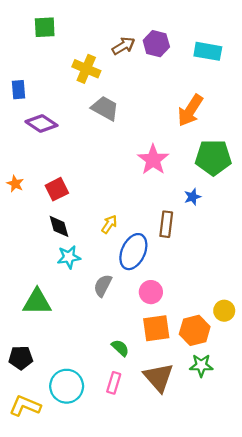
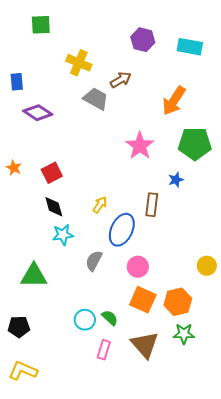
brown arrow: (124, 46) -> (121, 80), moved
yellow circle: (224, 311) -> (207, 266), moved
orange square: (156, 328) -> (143, 300), turned 32
cyan circle: (67, 386) -> (85, 320), moved, size x0.7

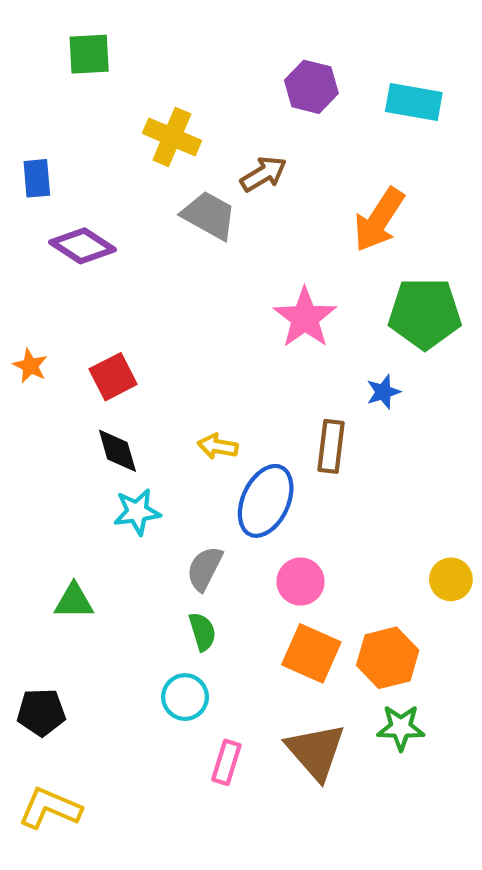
yellow arrow: (100, 205) -> (218, 446), turned -114
green triangle: (34, 276) -> (74, 601), size x0.7
green semicircle: (110, 318) -> (202, 632), moved, turned 30

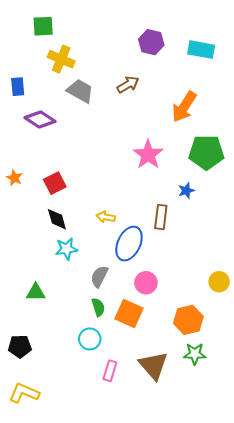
yellow cross: (172, 137) -> (61, 59), moved
gray trapezoid: (209, 215) -> (80, 91), moved
orange square: (311, 653) -> (129, 314), moved

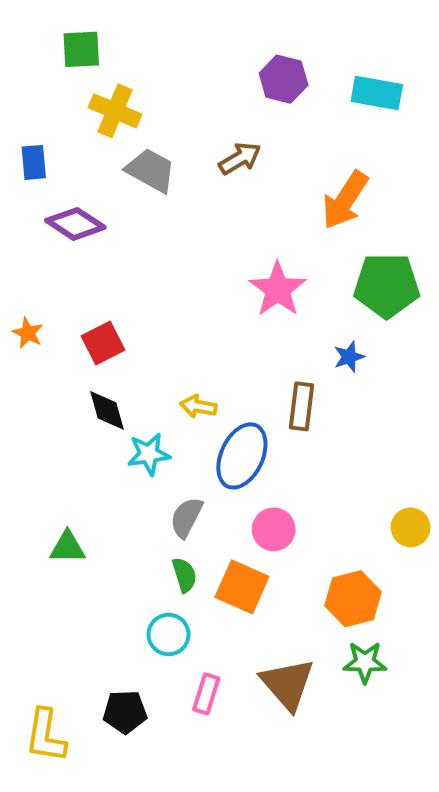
cyan star: (66, 249) -> (149, 454), moved
black pentagon: (20, 346) -> (125, 712), moved
yellow L-shape: (24, 393) -> (46, 736), turned -104

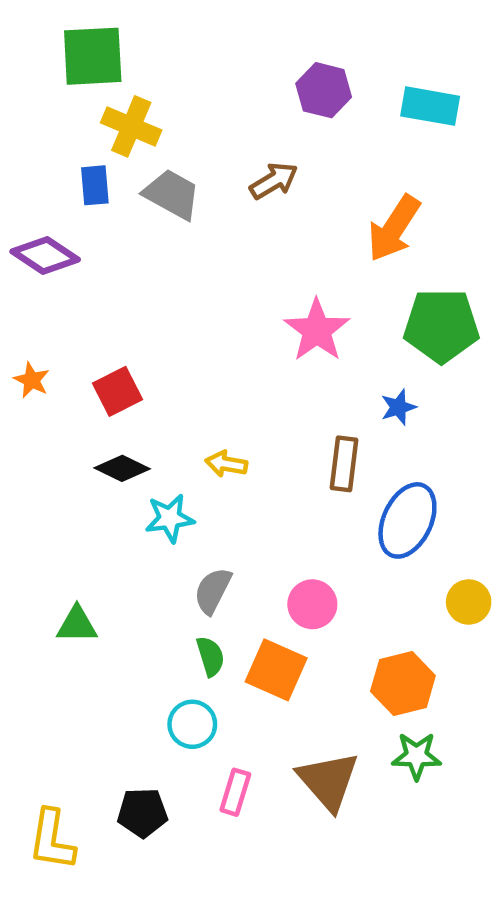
green square: (81, 49) -> (93, 56), size x1.4
blue rectangle: (34, 162) -> (95, 185), moved
purple diamond: (75, 224) -> (45, 256), moved
black diamond: (107, 410) -> (122, 468), turned -48
blue ellipse: (242, 456) -> (407, 520), moved

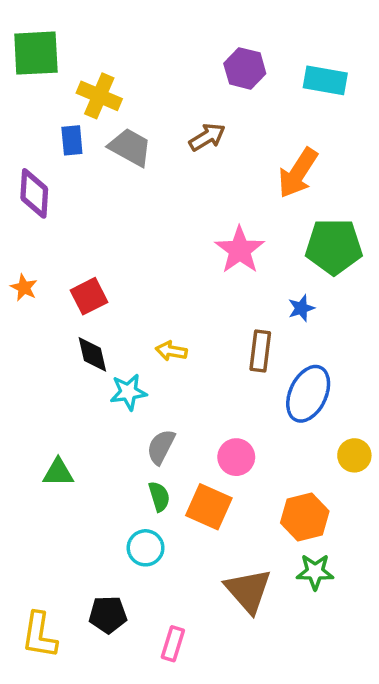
green square: (93, 56) -> (36, 53), moved
purple diamond: (45, 256) -> (34, 193), turned 60
black diamond: (122, 468) -> (92, 354), turned 51
pink rectangle: (235, 792) -> (173, 644), moved

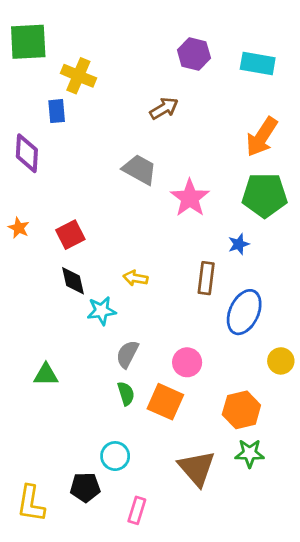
gray trapezoid: (130, 147) -> (140, 169), moved
orange arrow: (298, 173) -> (262, 137), moved
cyan circle: (146, 548) -> (115, 456), moved

